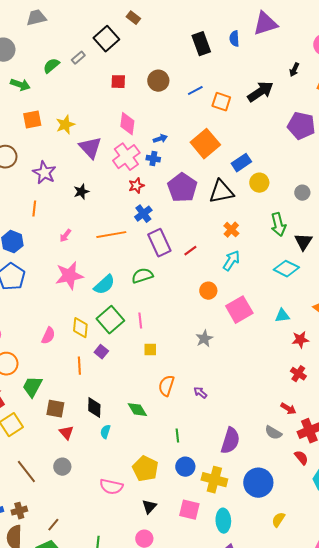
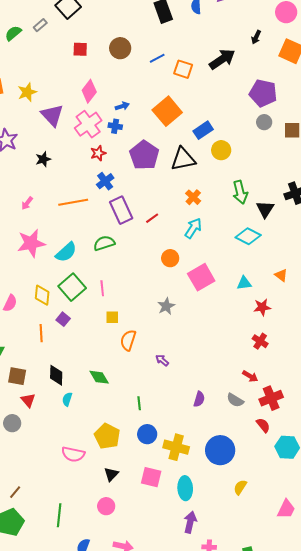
pink diamond: (127, 124) -> (89, 91), turned 30
gray circle: (302, 193) -> (264, 122), moved
orange semicircle: (166, 386) -> (128, 340), moved
purple semicircle: (230, 441) -> (199, 399), moved, size x0.6
gray circle: (62, 467) -> (12, 423), moved

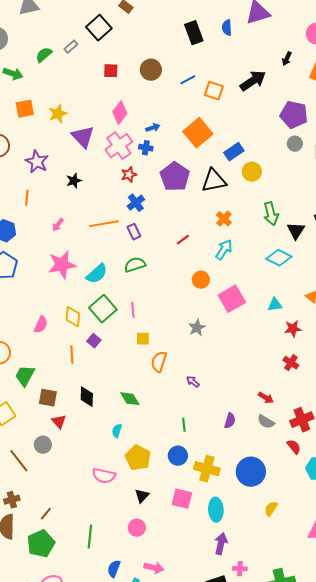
purple rectangle: (121, 210) -> (134, 232), moved, size x0.6
red arrow: (250, 376) -> (266, 398), moved
cyan semicircle: (67, 399) -> (117, 431), moved
green line: (139, 403) -> (184, 425), moved

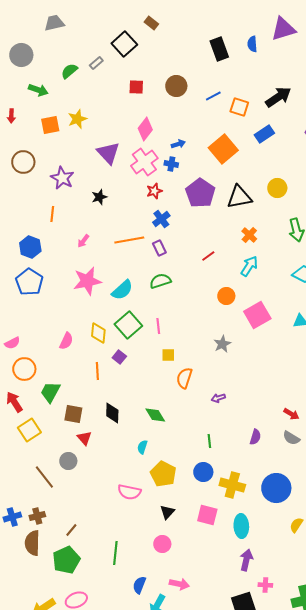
yellow star: (58, 114) -> (77, 119), moved
blue rectangle: (234, 152) -> (264, 134), moved
purple arrow: (193, 382) -> (218, 398), turned -56

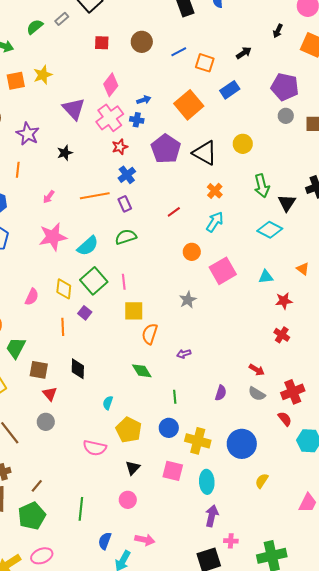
black arrow: (278, 97) -> (244, 53), size x0.6
black triangle: (239, 197) -> (205, 153), turned 40
yellow square: (168, 355) -> (134, 311), size x1.5
green diamond: (155, 415) -> (142, 371), moved
gray circle: (68, 461) -> (46, 422), moved

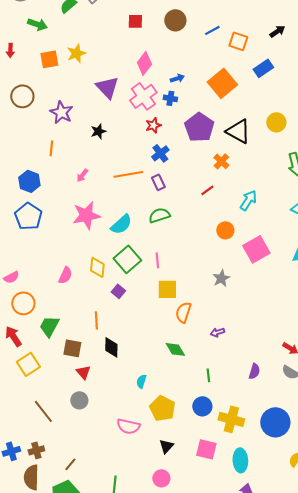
orange cross: (215, 191) -> (221, 161), moved
orange line: (63, 327) -> (96, 320), moved

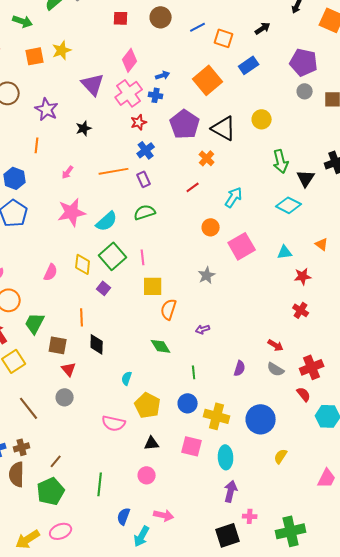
black triangle: (166, 446) -> (152, 443), turned 42

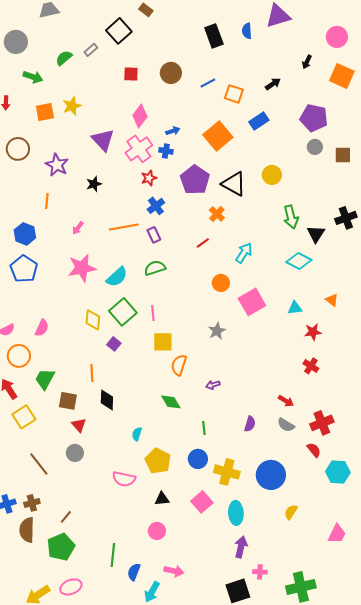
pink semicircle: (51, 272) -> (42, 328), moved
pink square: (192, 446) -> (202, 502), turned 35
green line: (100, 484) -> (113, 555), moved

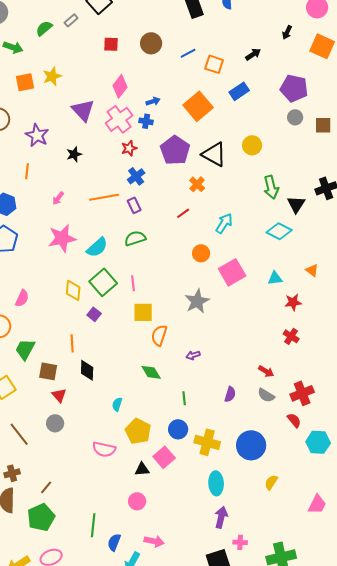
gray star: (217, 331) -> (197, 301), size x1.4
pink square: (202, 502) -> (164, 457), moved

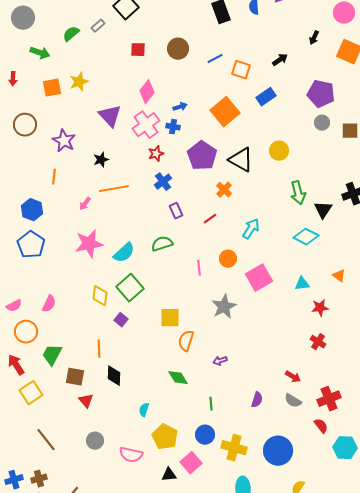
orange line: (104, 197) -> (114, 189), moved
purple rectangle: (134, 205) -> (176, 211), moved
pink line: (133, 283) -> (199, 268), moved
gray circle: (55, 423) -> (95, 441), moved

